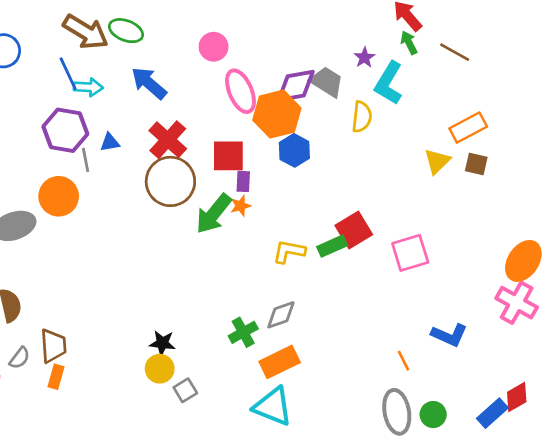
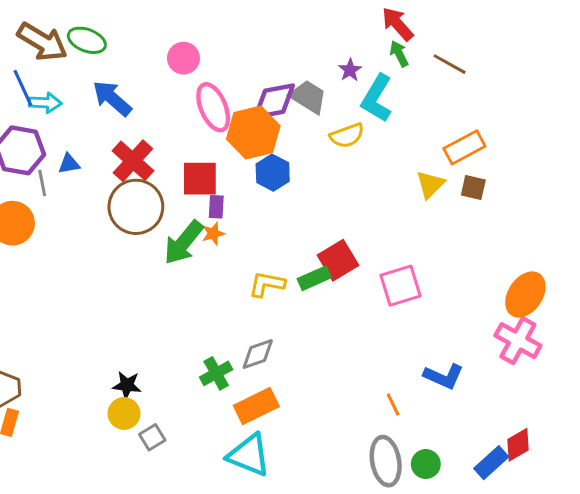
yellow semicircle: (362, 117) -> (347, 135), turned 64

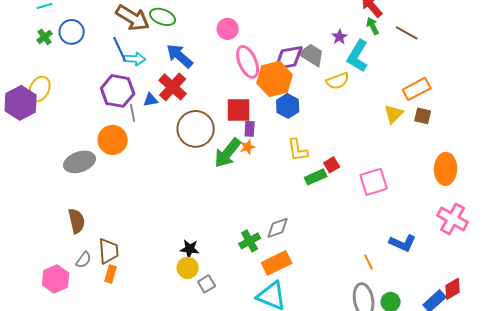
red cross: (133, 161) -> (173, 87), moved
red square: (338, 260) -> (332, 165), size x0.6
yellow L-shape: (267, 284) -> (298, 150), moved, turned -110
orange ellipse: (525, 295) -> (446, 169), moved, turned -32

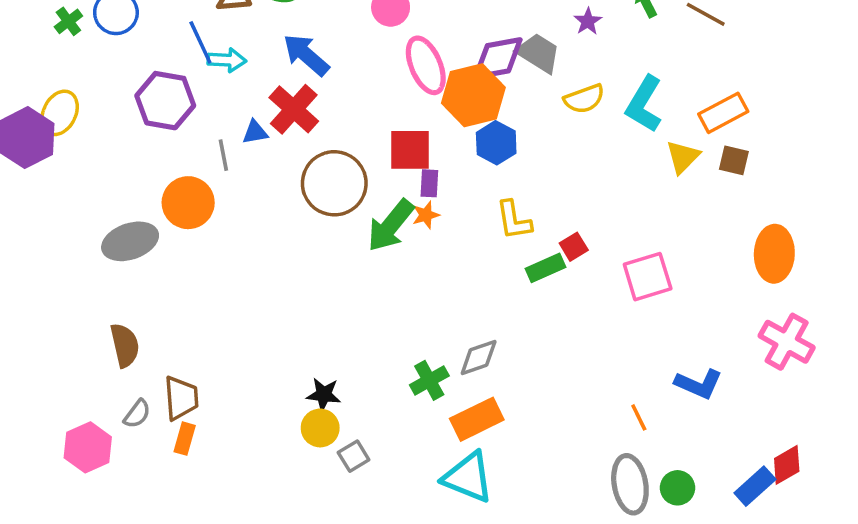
cyan L-shape: (358, 56) -> (644, 104), moved
purple hexagon: (118, 91) -> (165, 101), moved

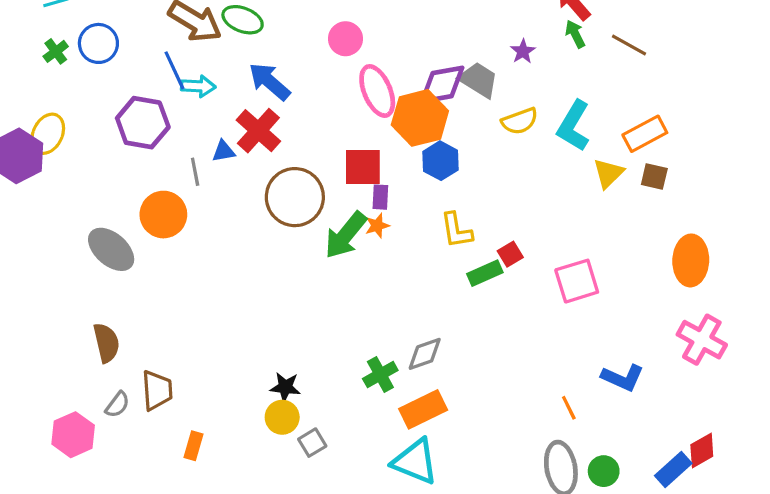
gray ellipse: (130, 241) -> (111, 249), turned 60
orange rectangle: (185, 439) -> (193, 446), moved

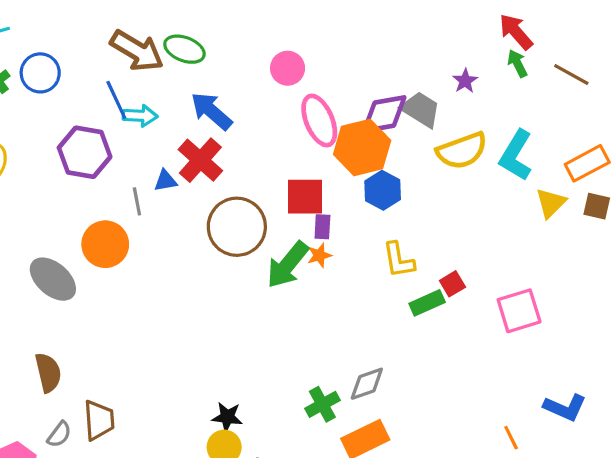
yellow semicircle: (520, 121) -> (462, 151), size x1.4

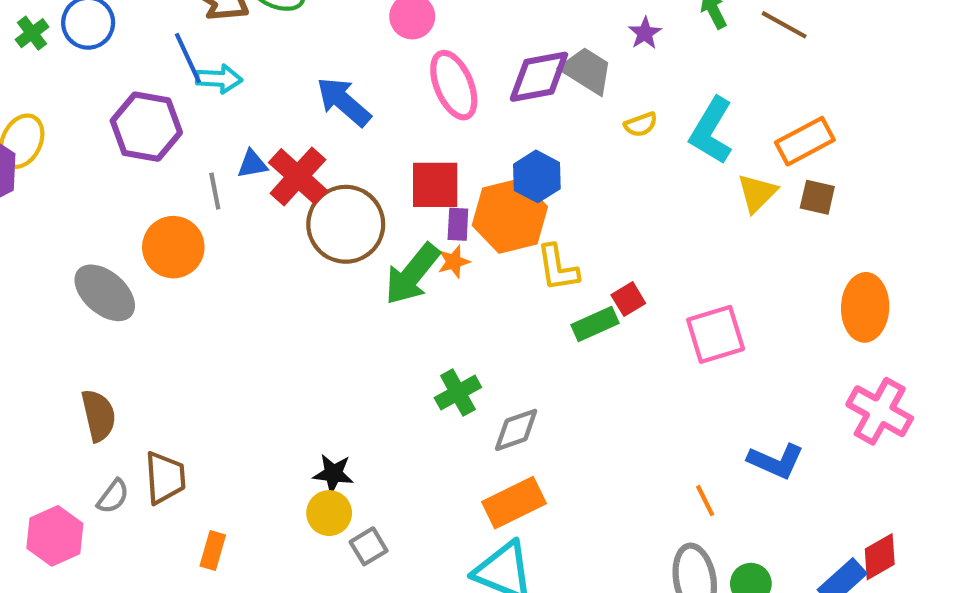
blue arrow: (211, 111) -> (344, 102), moved
orange hexagon: (362, 147) -> (510, 216), moved
yellow semicircle: (462, 151) -> (641, 125), size x0.5
red cross: (200, 160) -> (298, 176), moved
green cross: (322, 404) -> (458, 393), moved

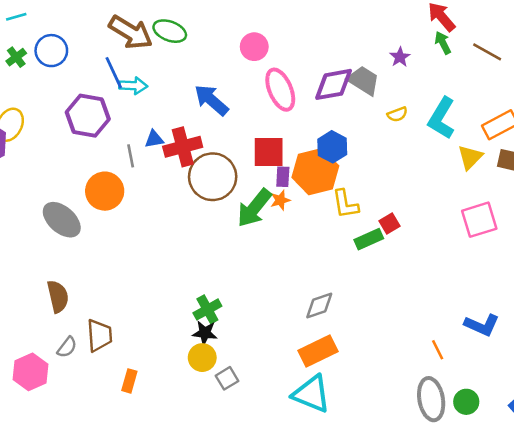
red cross: (298, 176) -> (183, 147), turned 33
pink square: (716, 334) -> (479, 220), moved
green cross: (458, 393) -> (207, 309), moved

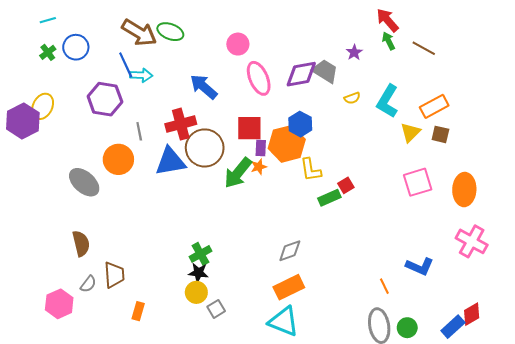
blue triangle: (154, 139) -> (170, 161), moved, size x2.0

